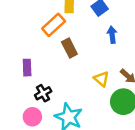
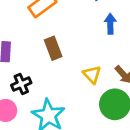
brown rectangle: (69, 48) -> (53, 48), moved

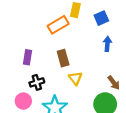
yellow triangle: (92, 75) -> (75, 78), moved

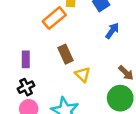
blue arrow: (107, 44) -> (112, 31), turned 40
black cross: (37, 82) -> (26, 87), moved

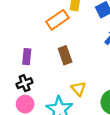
yellow triangle: (83, 74) -> (78, 89), moved

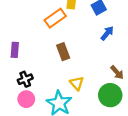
purple rectangle: (27, 57) -> (15, 50), moved

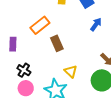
orange rectangle: (55, 18) -> (40, 25), moved
black cross: (25, 79) -> (24, 70), turned -32

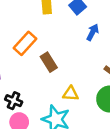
yellow triangle: (71, 71) -> (71, 94), turned -32

